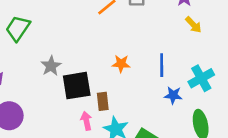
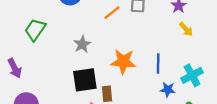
orange star: (121, 64) -> (123, 62), size x1.6
gray star: (51, 66) -> (82, 44), moved

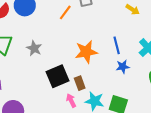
gray star: (82, 44) -> (34, 48), moved
blue star: (168, 90) -> (123, 67), moved

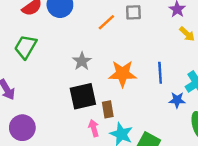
gray star: (34, 48) -> (82, 61), moved
blue star: (123, 67) -> (177, 100), moved

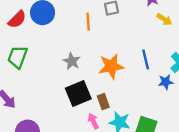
orange line: (106, 22) -> (88, 21), turned -42

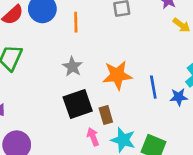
orange line: (88, 21) -> (76, 22), moved
blue line: (146, 60) -> (153, 87), moved

